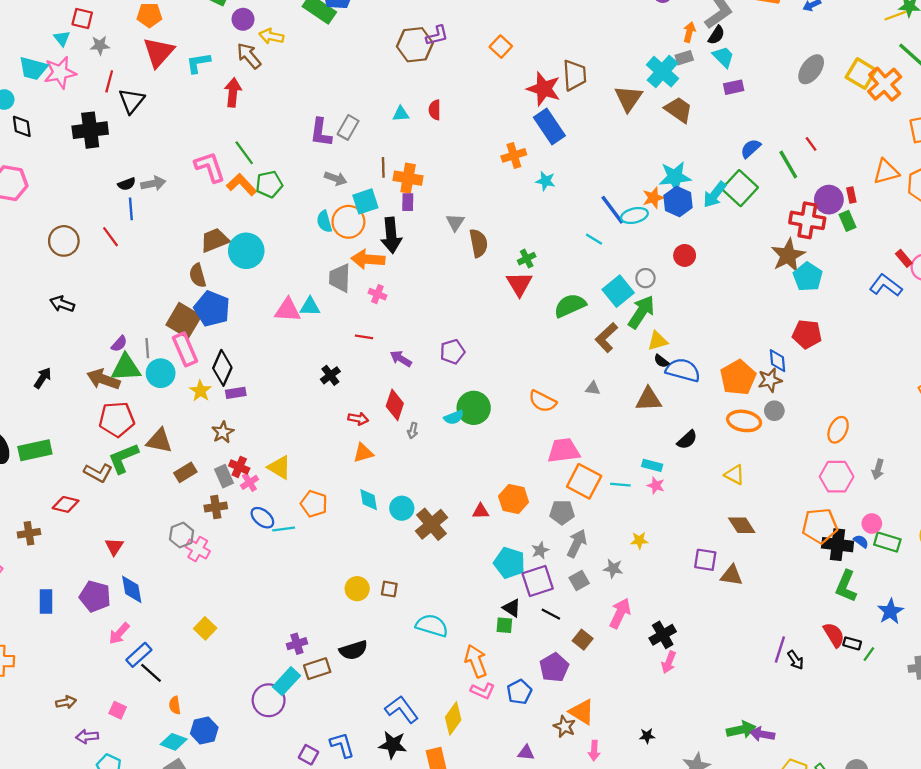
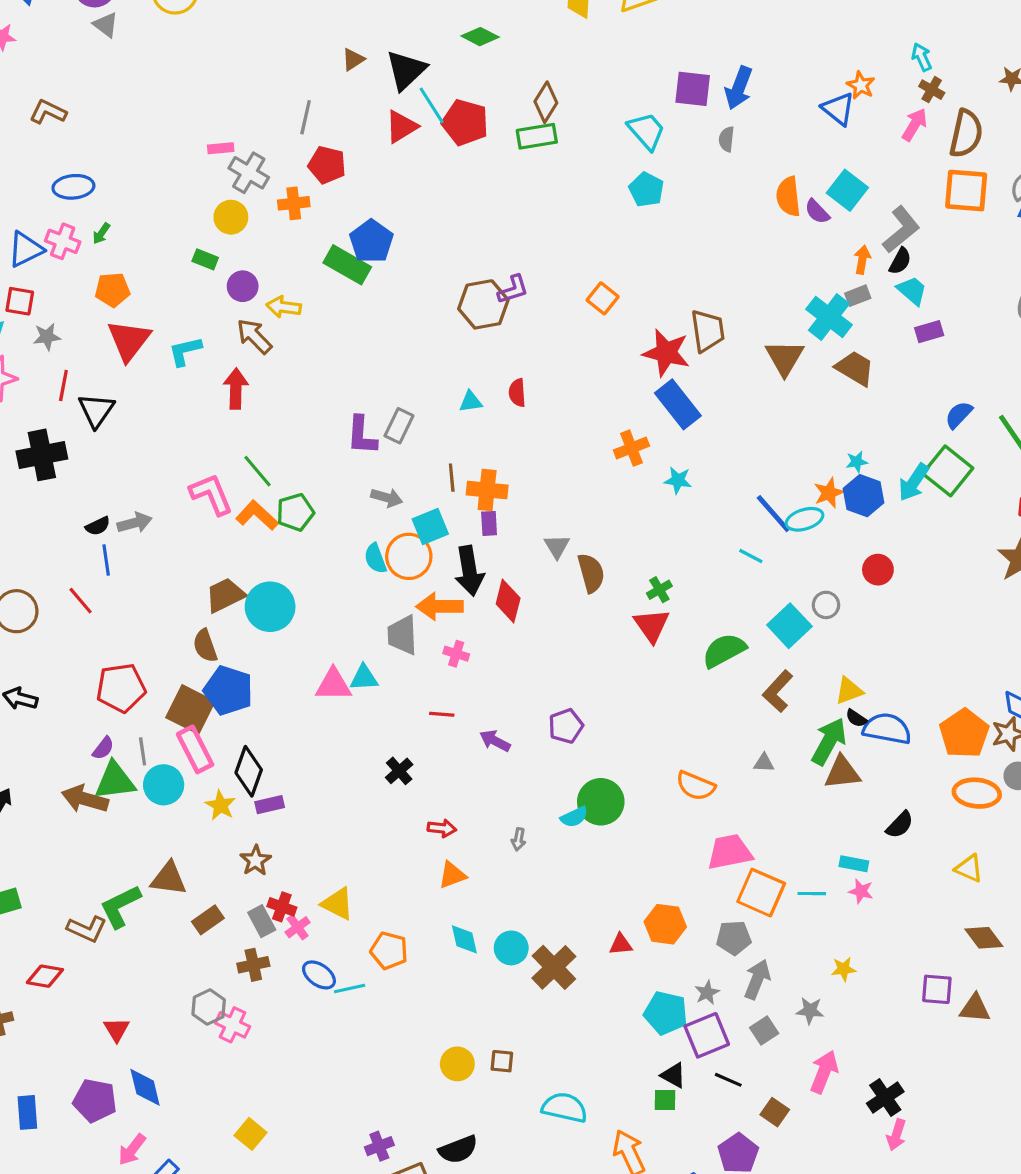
cyan star: (675, 177) -> (857, 462), size x0.5
green arrow: (641, 312) -> (829, 741), moved
red diamond: (395, 405) -> (508, 601), moved
red pentagon: (117, 419) -> (121, 688), moved

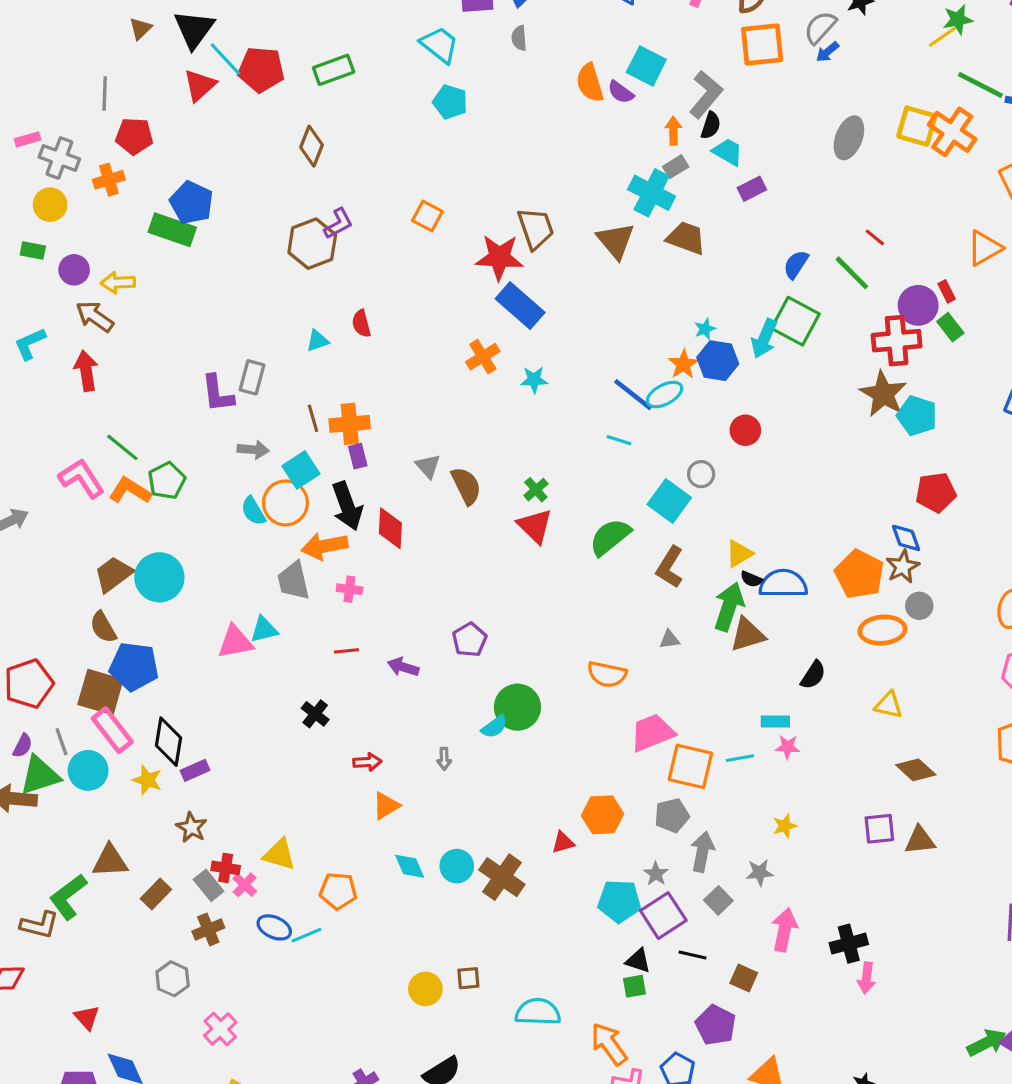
brown diamond: (546, 102) -> (312, 146), moved
pink cross: (233, 1025) -> (220, 1029), moved, turned 32
black cross: (885, 1097) -> (849, 944), turned 30

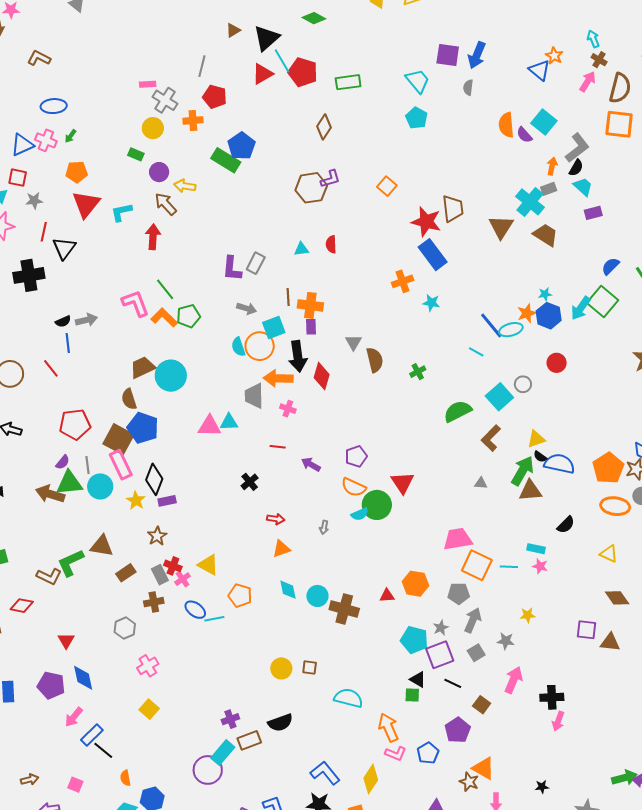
red triangle: (535, 526) -> (402, 483), moved
orange semicircle: (607, 674) -> (354, 487), moved
brown cross: (502, 877) -> (344, 609), turned -32

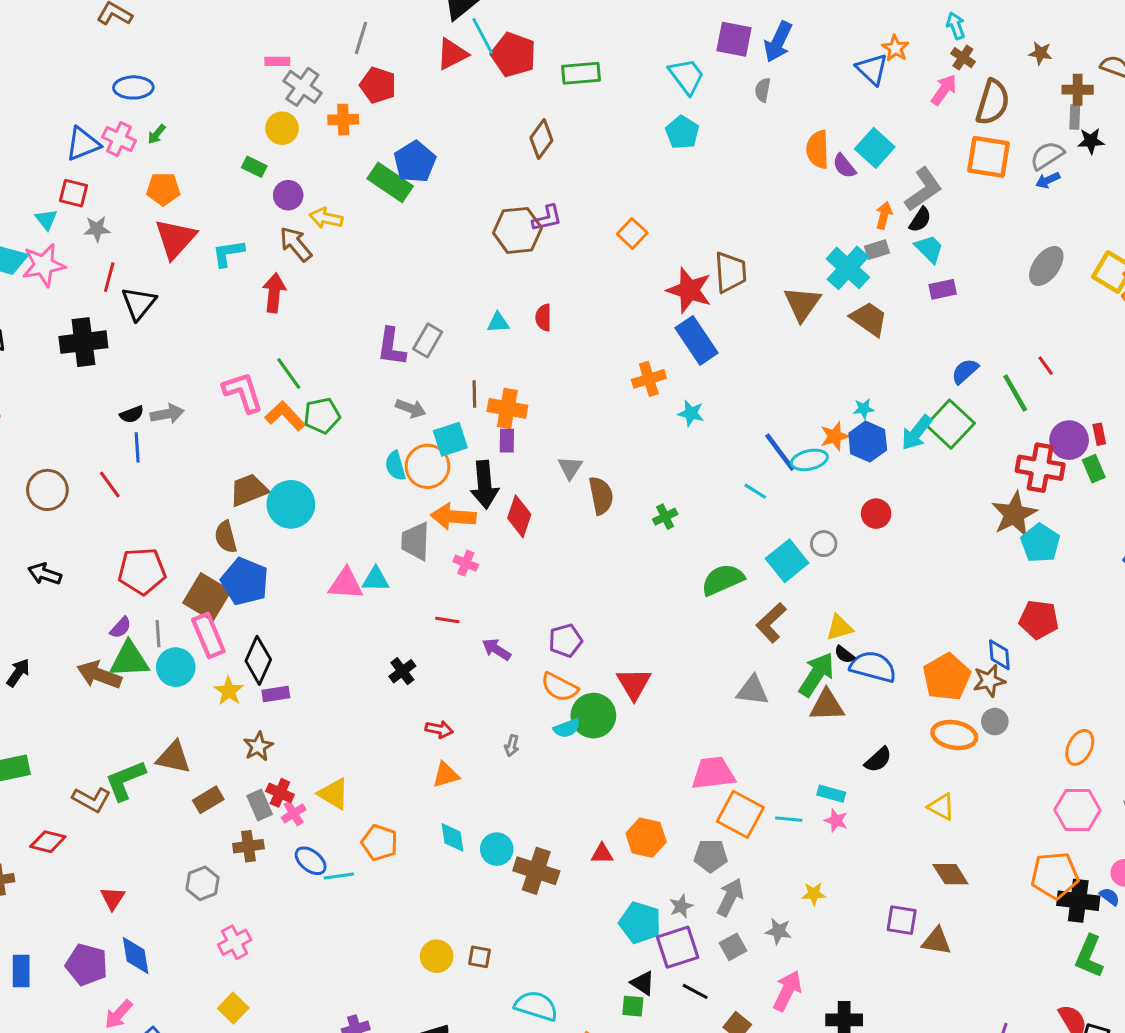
gray triangle: (481, 483) -> (753, 690), size x1.6

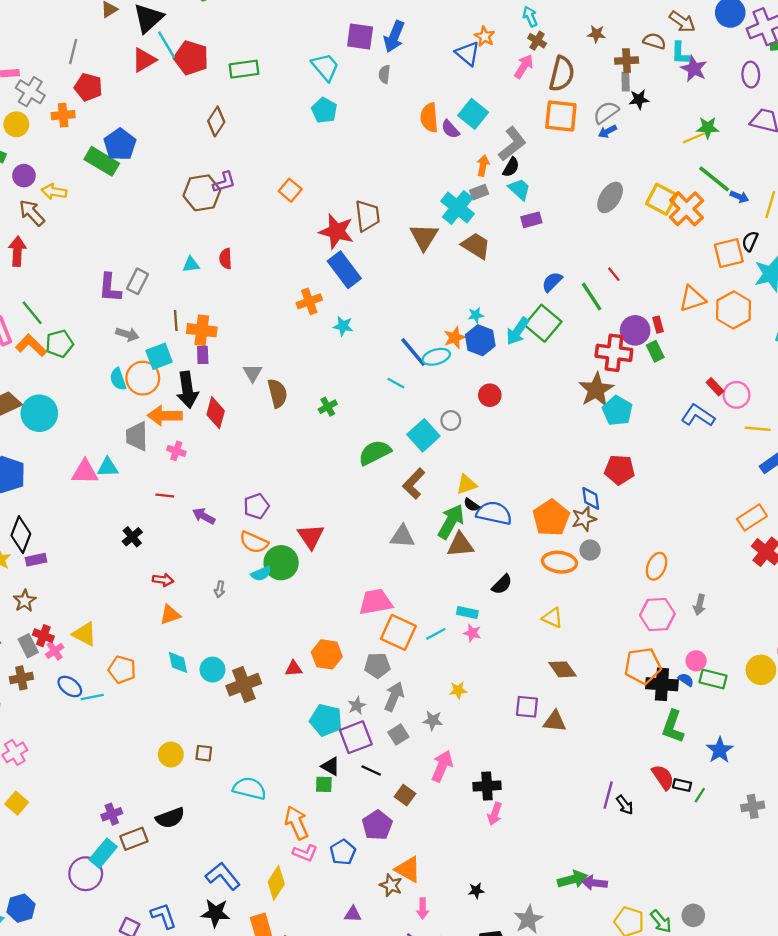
cyan line: (789, 819) -> (436, 634), turned -30
brown cross: (536, 871) -> (244, 685), turned -36

